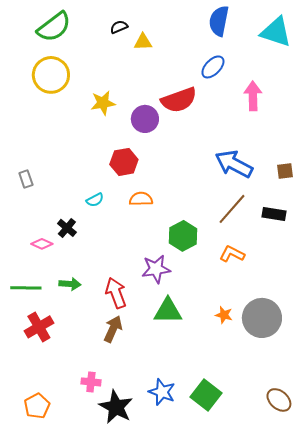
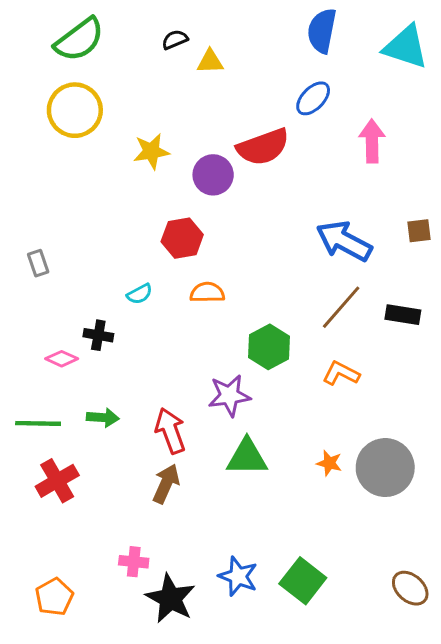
brown square: (285, 171) -> (419, 231), moved
black cross: (67, 228) -> (98, 335), turned -30

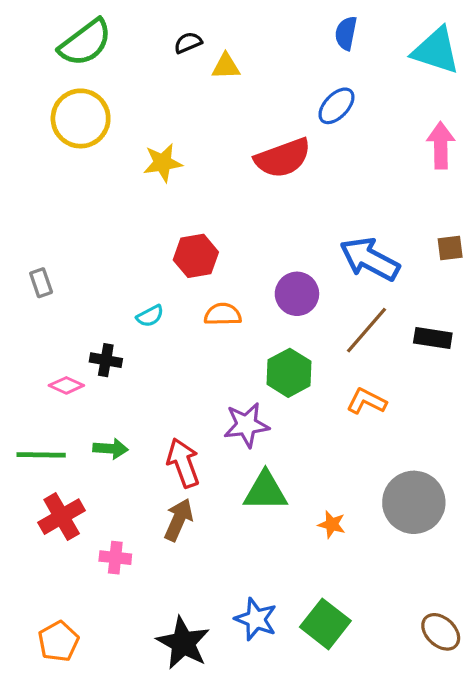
blue semicircle: (322, 31) -> (346, 33), size x0.7
pink arrow: (372, 141) -> (441, 145), moved
purple circle: (213, 175) -> (297, 294), moved
orange star: (329, 463) -> (332, 524), moved
pink cross: (134, 562) -> (115, 558), moved

